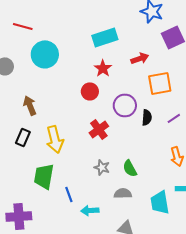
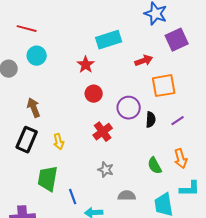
cyan circle: (45, 54) -> (37, 56), moved, size x0.7
red star: (103, 68) -> (86, 65), moved
black rectangle: (23, 137) -> (27, 140), size x1.4
yellow arrow: (55, 139) -> (59, 142), size x0.6
green semicircle: (130, 168) -> (155, 166), moved

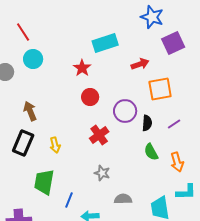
red line: (27, 29) -> (23, 32), turned 42
green semicircle: (155, 166) -> (151, 152), moved
blue line: (73, 197) -> (69, 200), turned 42

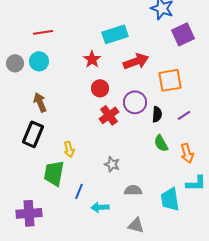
red line: (23, 32) -> (43, 32), moved, turned -66
cyan circle: (33, 59) -> (39, 61), moved
red arrow: (140, 64) -> (136, 61), moved, size x1.4
red cross: (99, 135) -> (109, 115), moved
yellow arrow: (55, 145) -> (69, 149), moved

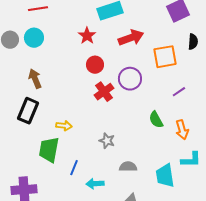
black semicircle: (157, 114) -> (193, 42), moved
yellow arrow: (69, 149) -> (64, 126), turned -70

